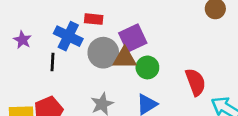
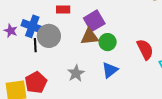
blue cross: (68, 36) -> (32, 26), moved
gray circle: (103, 53) -> (49, 36), moved

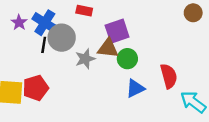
blue triangle: (110, 70) -> (135, 88), moved
gray star: (76, 73) -> (85, 59), moved

